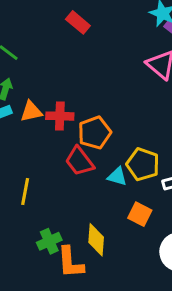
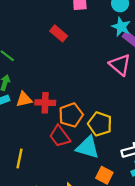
yellow pentagon: (143, 164) -> (100, 124), moved
cyan triangle: (117, 176) -> (88, 147), size x1.6

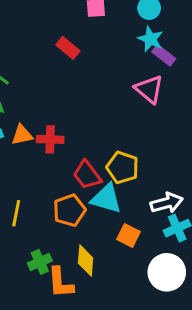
orange pentagon: (71, 115) -> (69, 210), moved
red trapezoid: (60, 136) -> (87, 175), moved

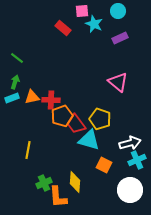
cyan star: (151, 39) -> (94, 24), moved
red rectangle: (68, 48) -> (63, 28), moved
purple rectangle: (164, 55) -> (120, 38), moved, turned -63
pink triangle: (149, 89) -> (118, 82), moved
orange pentagon: (69, 210) -> (62, 116), moved

